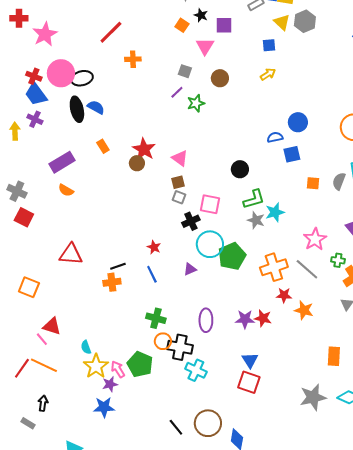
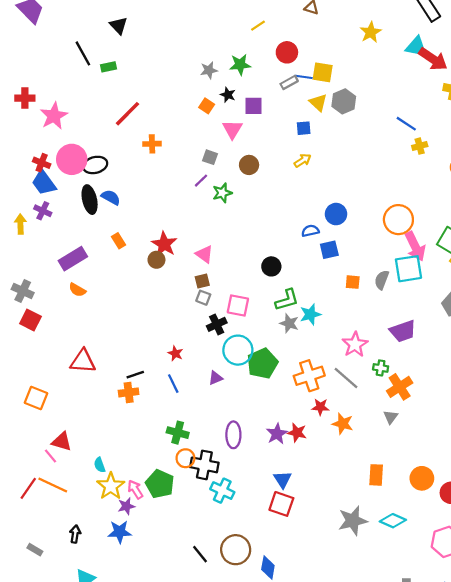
purple star: (245, 319) -> (277, 434), turned -30
black arrow: (43, 403) -> (75, 534), moved

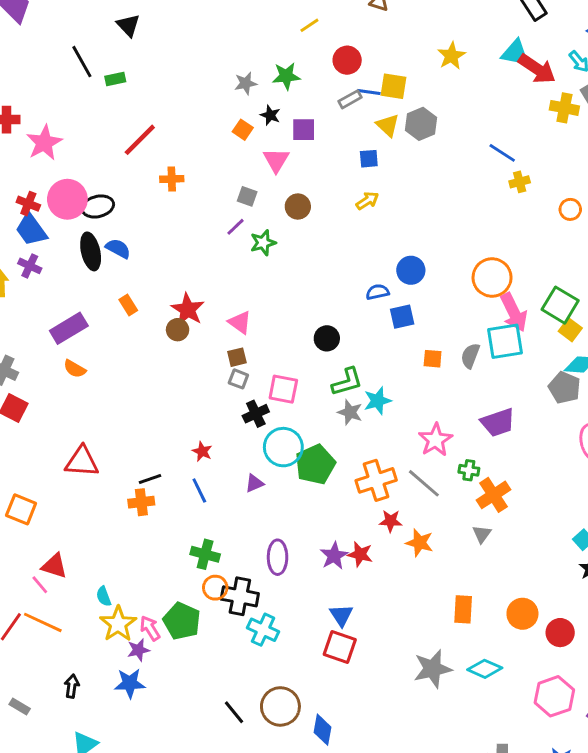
yellow star: (371, 32) -> (451, 56), moved

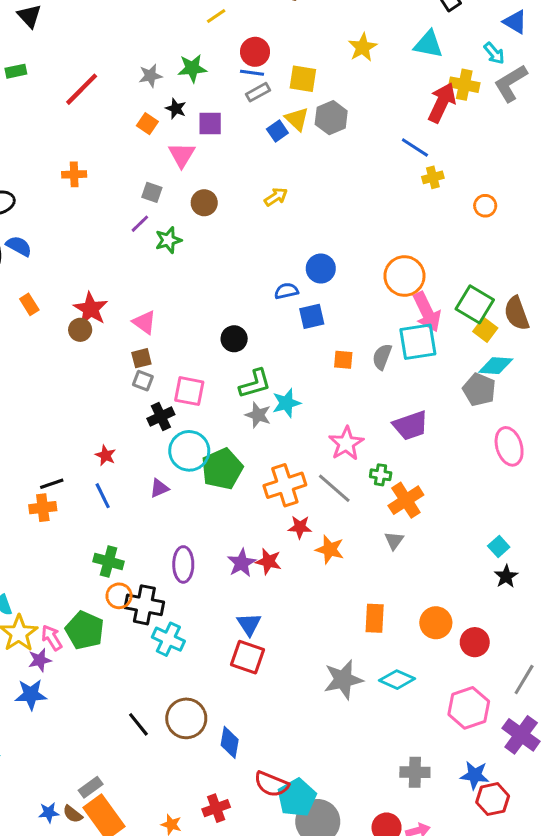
red arrow: (537, 69) -> (442, 103), moved, turned -99
blue line: (369, 92) -> (252, 73), moved
yellow cross: (564, 108) -> (464, 85), moved
red line: (140, 140) -> (82, 89), moved
blue square: (369, 159) -> (277, 131), moved, turned -30

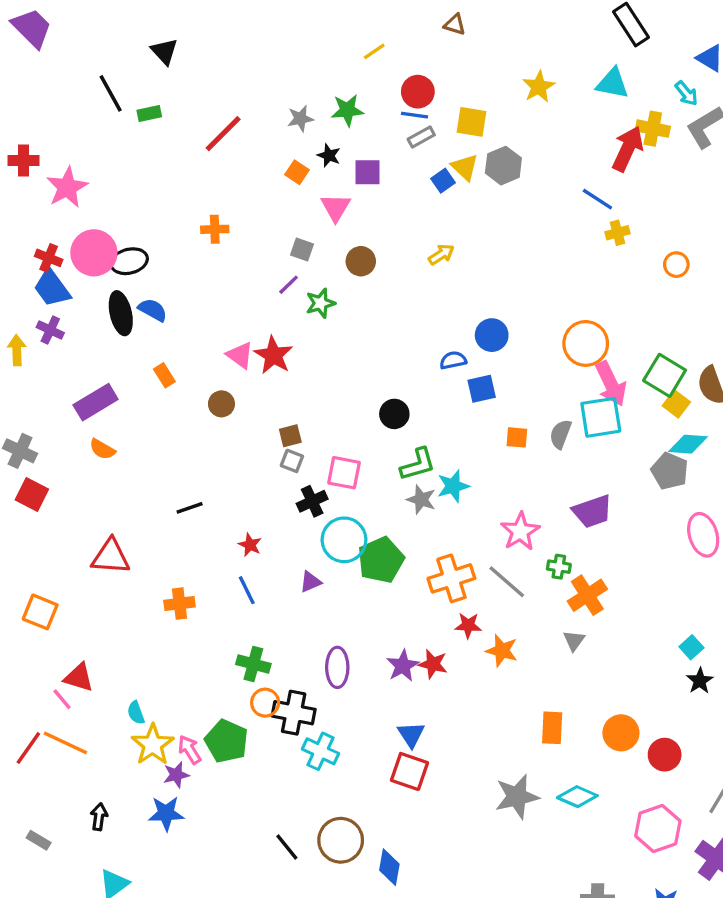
red star: (91, 309) -> (274, 355), moved
pink triangle: (144, 322) -> (240, 355), moved
black line: (52, 484) -> (190, 508), moved

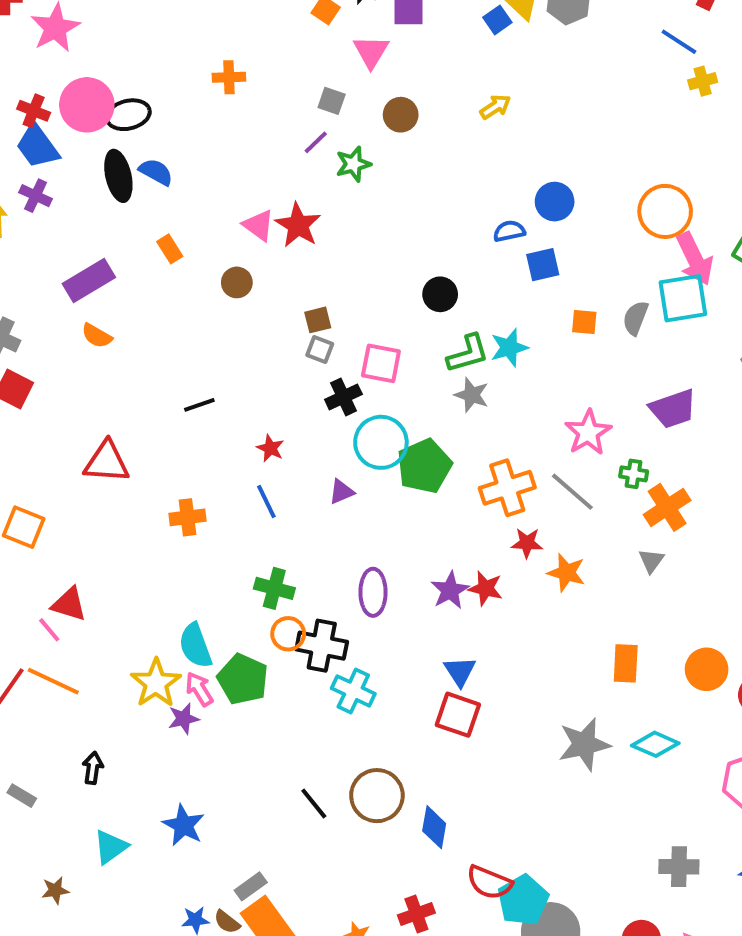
cyan star: (453, 486) -> (509, 348), moved
cyan semicircle: (136, 713) -> (195, 646), moved, size x1.6
blue star: (166, 813) -> (184, 825), moved, turned 30

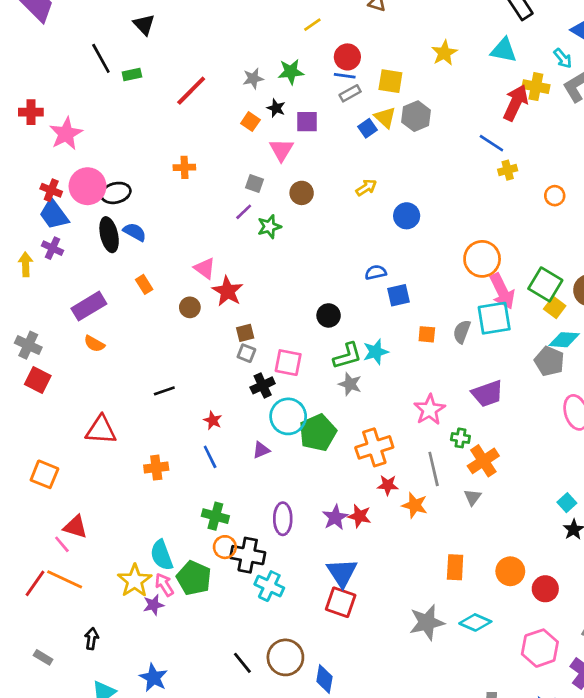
blue circle: (555, 202) -> (407, 216), moved
red star: (298, 225) -> (228, 291), moved
gray line: (572, 492) -> (434, 469), moved, turned 36
blue triangle: (460, 671) -> (342, 573), size x1.4

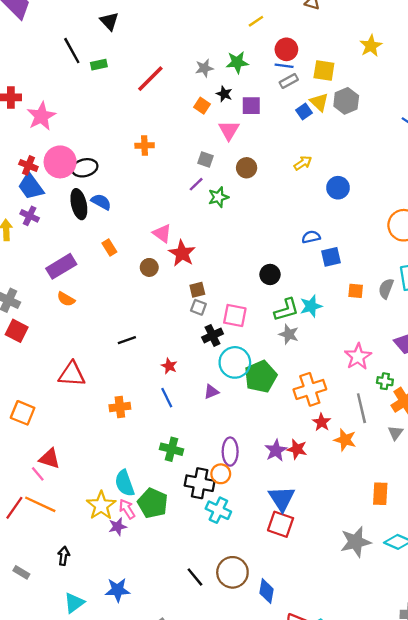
red star: (388, 485) -> (322, 422), turned 30
orange circle: (225, 547) -> (221, 474), moved
blue star: (153, 678) -> (118, 590), turned -30

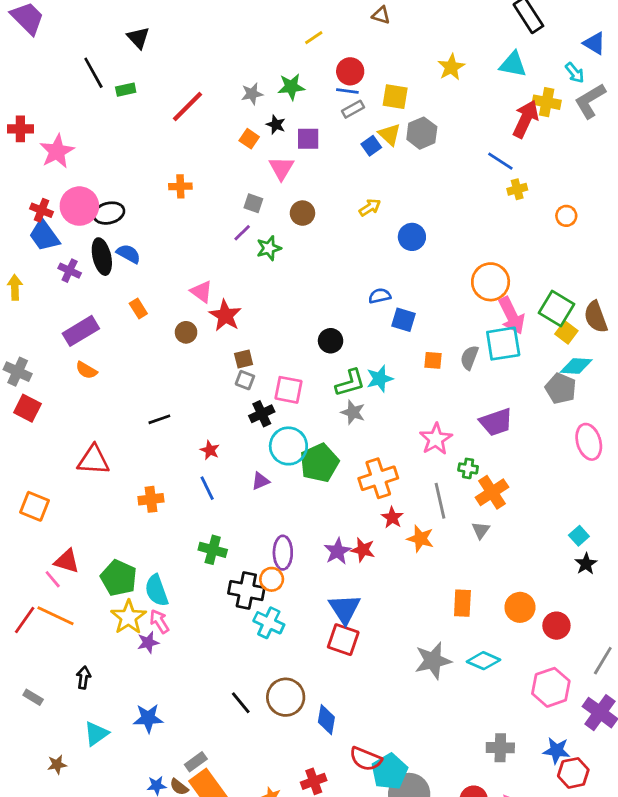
purple cross: (30, 216) -> (70, 271), moved
blue square: (331, 257) -> (404, 320), turned 30
green pentagon: (153, 503) -> (119, 578), moved

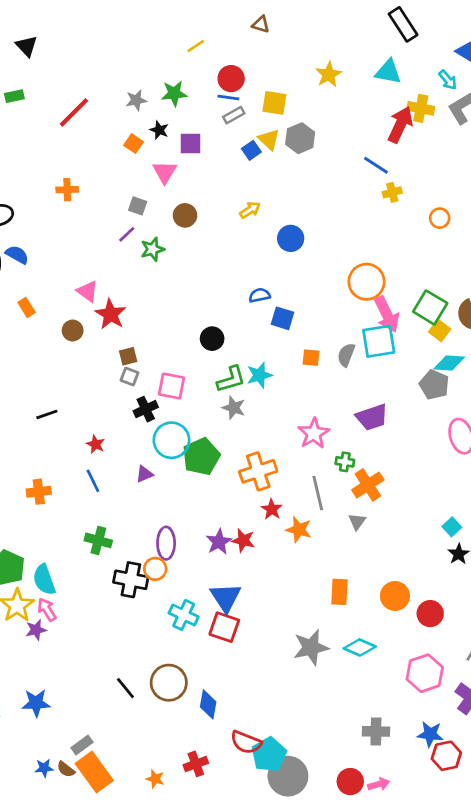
cyan cross: (269, 623) -> (184, 615), moved

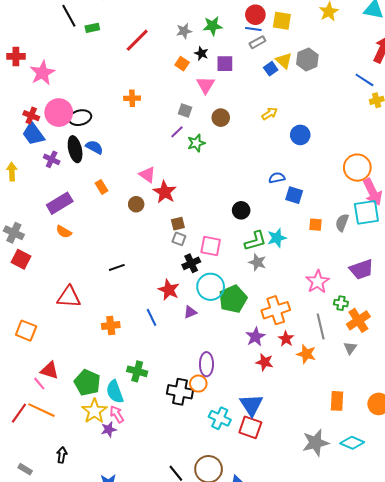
yellow square: (274, 103) -> (282, 21), moved
red star: (96, 444) -> (169, 290), moved, size x1.5
green cross: (98, 540) -> (137, 371), moved
purple star: (219, 542) -> (255, 337), moved

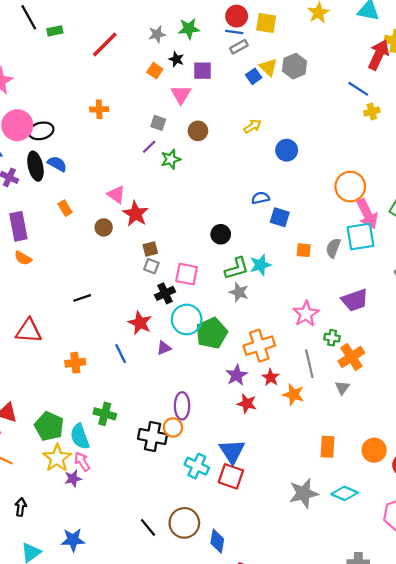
purple rectangle: (60, 203) -> (18, 226), turned -70

